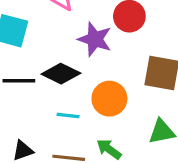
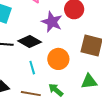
cyan line: (68, 116) -> (32, 68), turned 64

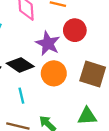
orange circle: (58, 59) -> (54, 73), moved

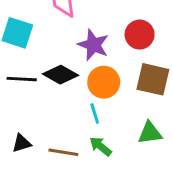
red circle: (75, 30) -> (140, 35), moved
cyan line: (21, 96) -> (95, 113), moved

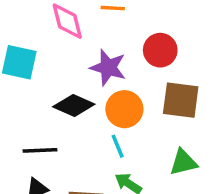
black line: (22, 79) -> (40, 150), moved

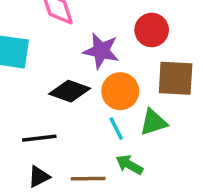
green triangle: (183, 162) -> (153, 122), moved

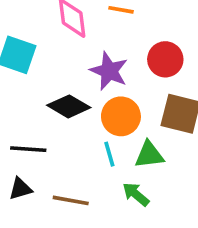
green arrow: (129, 165) -> (136, 194), moved

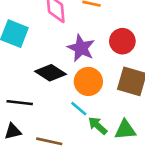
cyan line: (109, 154) -> (79, 109), turned -36
green triangle: (149, 155) -> (125, 130), moved
green arrow: (136, 194) -> (98, 126), moved

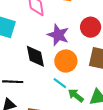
black diamond: (51, 73) -> (35, 56), turned 50

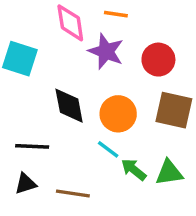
purple star: (58, 35) -> (106, 51), moved

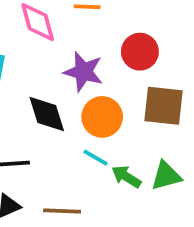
purple star: (106, 51) -> (83, 72), moved

